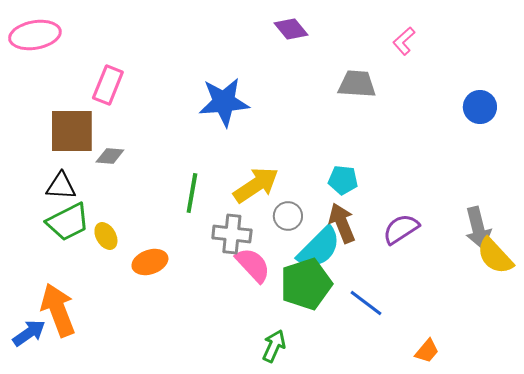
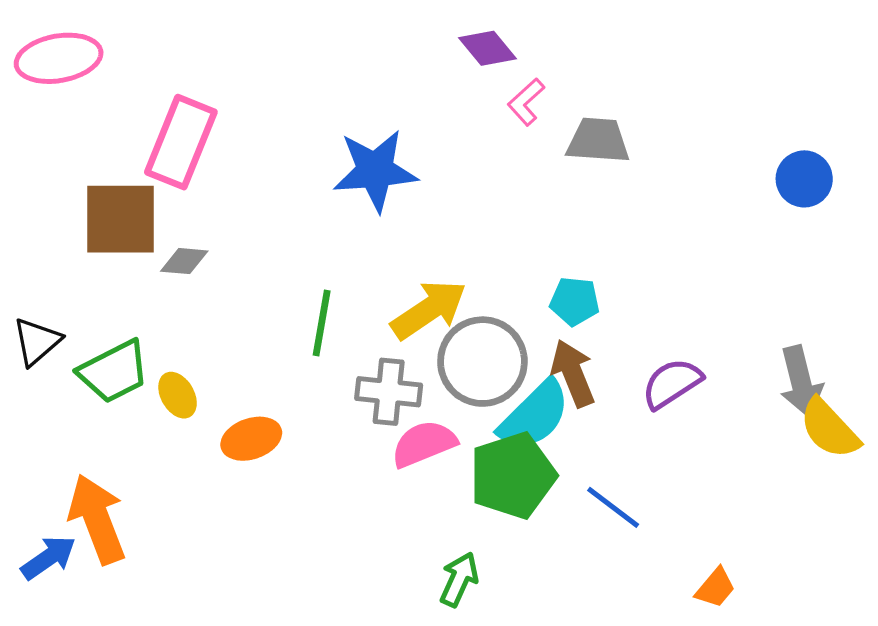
pink L-shape: (404, 41) -> (526, 102), moved
pink rectangle: (108, 85) -> (181, 142), size x1.4
black triangle: (61, 186) -> (37, 341), moved, turned -44
gray circle: (288, 216) -> (482, 362), size x1.8
pink semicircle: (253, 265) -> (424, 444), turned -69

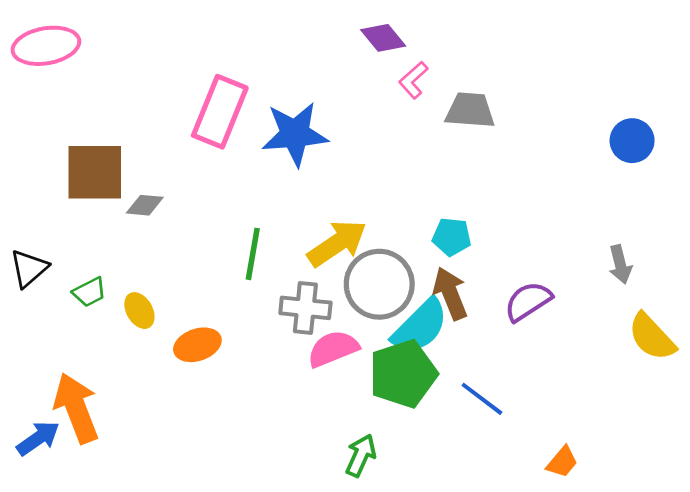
pink rectangle: (181, 142) -> (220, 112), moved
green trapezoid: (114, 372) -> (89, 292), size x0.6
gray arrow: (801, 382) -> (620, 264), moved, size x0.7

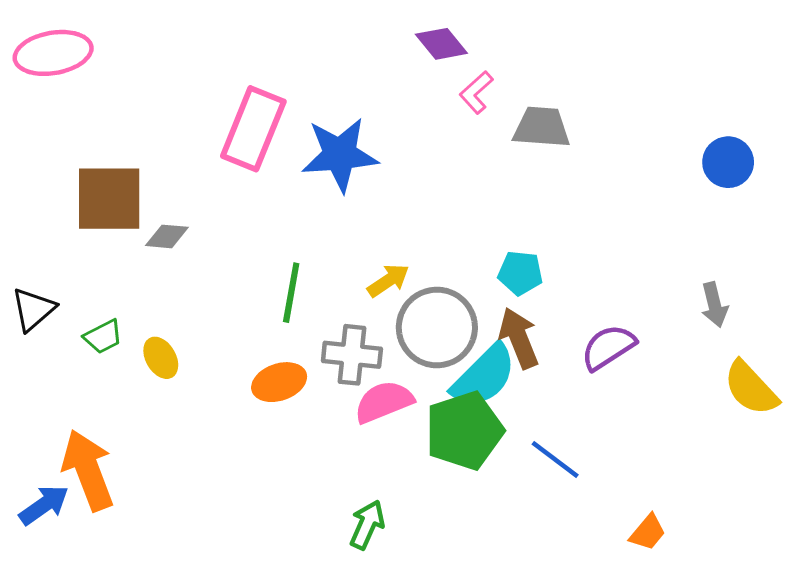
yellow arrow: (337, 243) -> (388, 280), size x0.6
orange ellipse: (197, 345) -> (279, 382), moved
green arrow: (361, 455) -> (367, 525), moved

